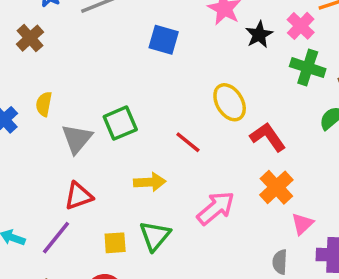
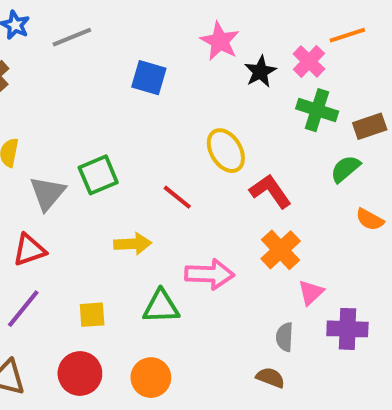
red triangle: (79, 196) -> (29, 250), moved
pink arrow: (216, 208) -> (210, 274), turned 42
green triangle: (155, 236) -> (161, 307), moved, turned 48

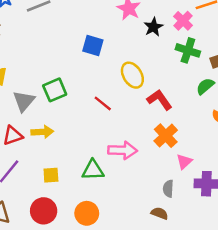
blue square: (149, 78) -> (93, 45), moved
yellow arrow: (133, 244) -> (42, 132), moved

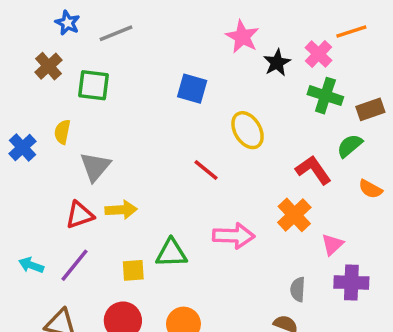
green square: (55, 90) -> (93, 85), moved, turned 30
red L-shape: (160, 100) -> (313, 170), moved
pink triangle: (184, 161) -> (332, 244), moved
green triangle: (93, 170) -> (171, 253), moved

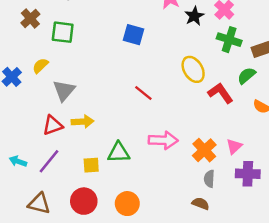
yellow ellipse: (248, 130) -> (193, 69), moved
yellow semicircle: (62, 132) -> (40, 66), turned 35
orange cross: (294, 215) -> (204, 150), moved

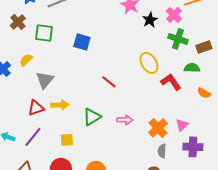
blue square: (133, 35) -> (82, 42), moved
green semicircle: (247, 76) -> (192, 68), turned 42
pink arrow: (163, 140) -> (125, 120), size x0.7
green triangle: (119, 153) -> (92, 117), moved, turned -30

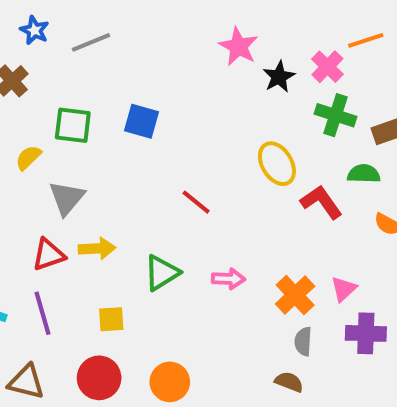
green square: (44, 33) -> (73, 125), moved
purple line: (33, 137) -> (43, 313), turned -55

